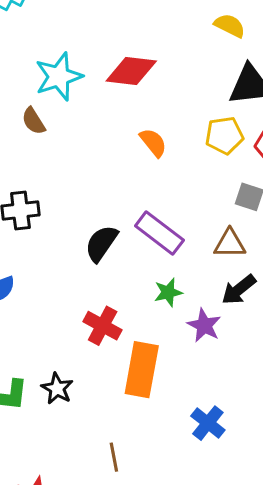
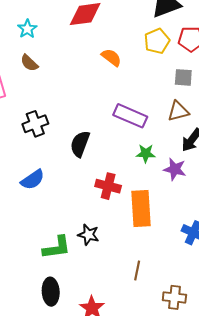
cyan star: (59, 77) -> (27, 29), moved, size x0.6
black semicircle: (101, 243) -> (80, 144), moved
green star: (168, 292) -> (146, 153), turned 30
brown line: (114, 457) -> (137, 270), turned 36

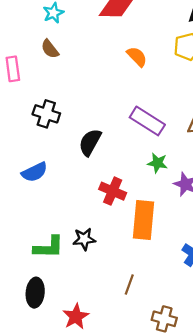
black cross: (35, 124) -> (46, 114), turned 30
black star: (88, 235) -> (84, 239), turned -30

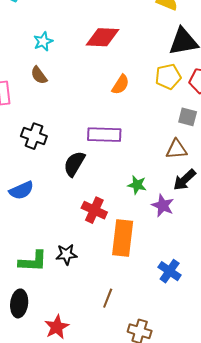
orange semicircle: (137, 57) -> (120, 85), turned 75
purple rectangle: (147, 121) -> (104, 135), moved, turned -32

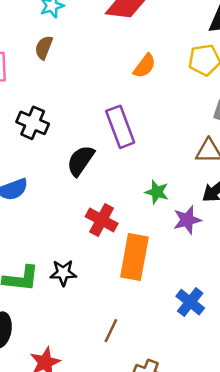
brown semicircle: (39, 75) -> (44, 48), turned 54
purple rectangle: (104, 135) -> (120, 127), turned 64
purple star: (163, 206) -> (187, 220), turned 30

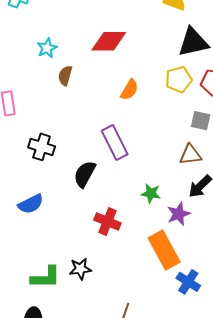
brown semicircle: (44, 48) -> (65, 76), moved
orange rectangle: (134, 257) -> (164, 250), moved, turned -33

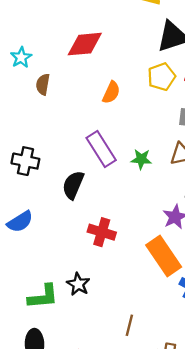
green star: (151, 193) -> (141, 159), moved
black star: (80, 269) -> (78, 284), turned -30

